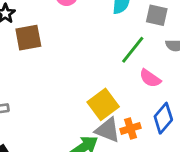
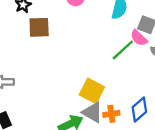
pink semicircle: (150, 78) -> (139, 38), moved
yellow square: (103, 104) -> (92, 91), turned -35

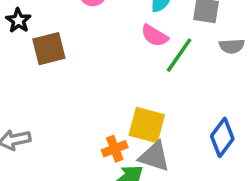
pink semicircle: (139, 38) -> (155, 36), moved
orange cross: (111, 114) -> (115, 149), moved

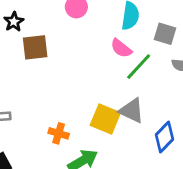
orange cross: (115, 149) -> (59, 133), moved, turned 30
gray triangle: (154, 157) -> (132, 111), moved

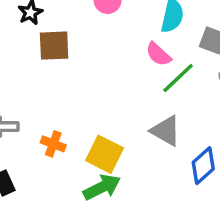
yellow square: (105, 119) -> (105, 154), moved
orange cross: (59, 133) -> (53, 144), moved

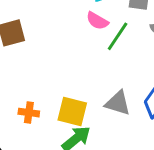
gray triangle: (166, 131) -> (118, 103), moved

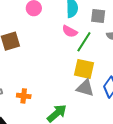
yellow square: (72, 111) -> (84, 69), moved

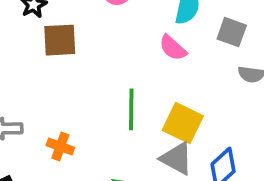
green line: (84, 42) -> (131, 109), moved, turned -45

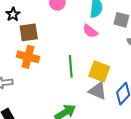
orange cross: (60, 147) -> (28, 57), moved, size x1.5

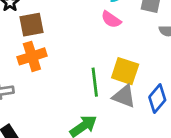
orange cross: (28, 57) -> (32, 56), turned -30
green line: (71, 66) -> (95, 82), moved

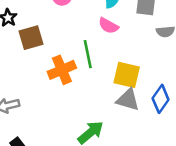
orange cross: (32, 56) -> (62, 70), moved
green line: (95, 82) -> (88, 54), moved

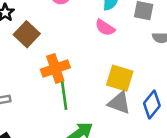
brown square: (31, 38) -> (27, 34), turned -35
green line: (88, 54) -> (64, 96), moved

